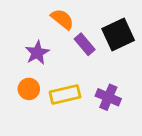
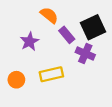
orange circle: (29, 89) -> (16, 80), moved
purple cross: (108, 97) -> (85, 54), moved

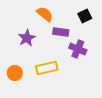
black square: (93, 27) -> (85, 16), moved, size x0.6
purple rectangle: (67, 35) -> (61, 32), turned -42

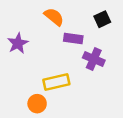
purple star: (27, 38) -> (18, 43), moved
orange circle: (15, 73) -> (37, 104), moved

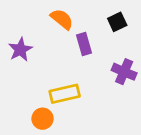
purple rectangle: (73, 38) -> (84, 44), turned 66
purple cross: (94, 59) -> (124, 72), moved

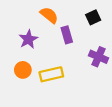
purple star: (20, 50) -> (28, 39), moved
orange circle: (43, 119) -> (23, 70), moved

